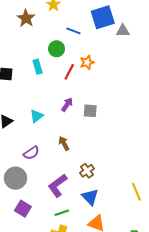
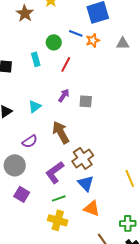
blue line: (73, 31) -> (76, 33), moved
gray triangle: (123, 31) -> (123, 43), moved
orange star: (87, 62) -> (93, 40), moved
brown arrow: (64, 143) -> (61, 132), size x1.6
brown cross: (87, 171) -> (83, 158), size x1.5

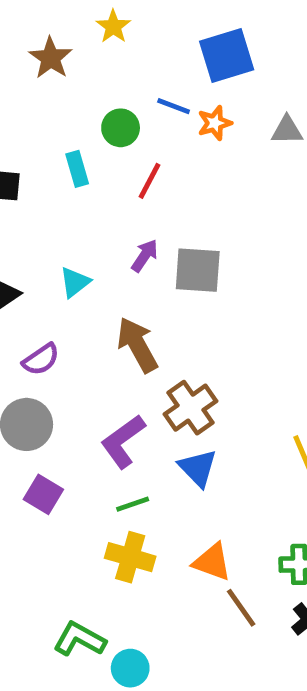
gray square: (86, 101) -> (198, 270), size x1.5
purple semicircle: (30, 141) -> (41, 359), moved
orange triangle: (92, 208) -> (212, 562), moved

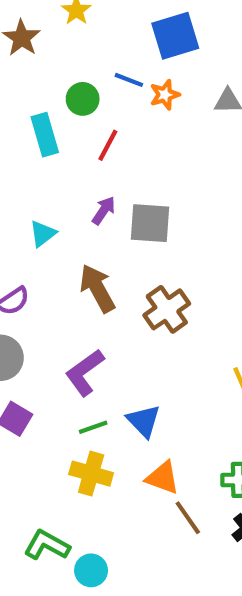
cyan rectangle: (77, 169) -> (45, 135), size x1.4
brown cross: (190, 408) -> (167, 309), moved
blue triangle: (198, 468) -> (144, 421), moved

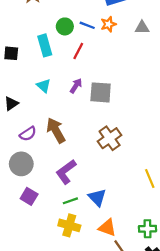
blue line: (129, 80) -> (87, 25), moved
cyan triangle: (43, 234) -> (44, 86), moved, turned -40
brown arrow: (97, 288) -> (56, 130), moved

